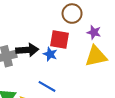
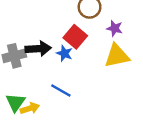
red square: (60, 40) -> (75, 37), turned 30

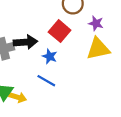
blue star: (64, 53) -> (50, 56), moved
yellow arrow: (30, 108) -> (18, 97), turned 35

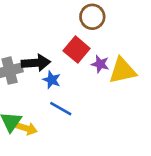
purple star: (96, 23) -> (100, 64), moved
blue star: (50, 56) -> (52, 80), moved

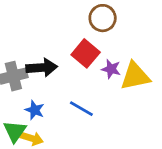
blue star: (52, 80) -> (35, 110), moved
blue line: (61, 109) -> (81, 109), moved

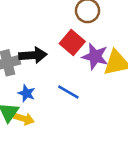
purple star: (111, 69) -> (95, 56), size x1.5

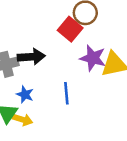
red square: (72, 42) -> (70, 29), moved
blue line: (68, 92) -> (66, 93), turned 55

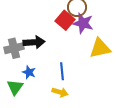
purple star: (93, 58) -> (83, 23), moved
yellow arrow: (22, 120) -> (60, 92), moved

